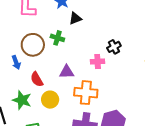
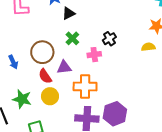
green cross: (57, 38) -> (72, 38), moved, turned 32
brown circle: (33, 45) -> (42, 52), moved
red semicircle: (37, 79) -> (45, 76), moved

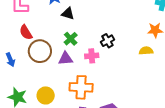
black triangle: (69, 13) -> (68, 14), turned 40
purple triangle: (64, 67) -> (66, 58), moved
red semicircle: (45, 76) -> (26, 32), moved

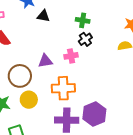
green cross: (71, 39) -> (83, 20), moved, turned -32
brown circle: (40, 51) -> (20, 76), moved

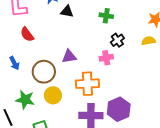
black cross: (85, 39) -> (117, 40), moved
pink cross: (71, 56) -> (106, 58), moved

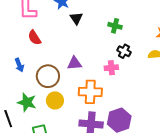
black triangle: (67, 12) -> (76, 18), turned 40
black cross: (117, 40) -> (124, 51), turned -32

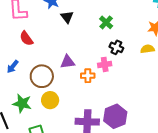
green cross: (115, 26) -> (106, 22), turned 32
blue arrow: (19, 65) -> (13, 67), turned 64
orange cross: (90, 92) -> (88, 76), moved, size x0.6

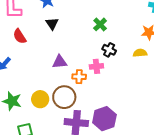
black triangle: (67, 17) -> (52, 24), moved
brown circle: (42, 76) -> (64, 97), moved

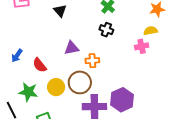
red semicircle: (20, 36) -> (40, 65), moved
black cross: (109, 50) -> (106, 30), moved
pink cross: (96, 66) -> (142, 46), moved

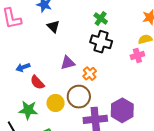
black cross: (106, 30) -> (101, 42), size x1.5
blue arrow: (17, 56) -> (23, 67), moved, turned 40
orange cross: (92, 61) -> (90, 74), turned -32

